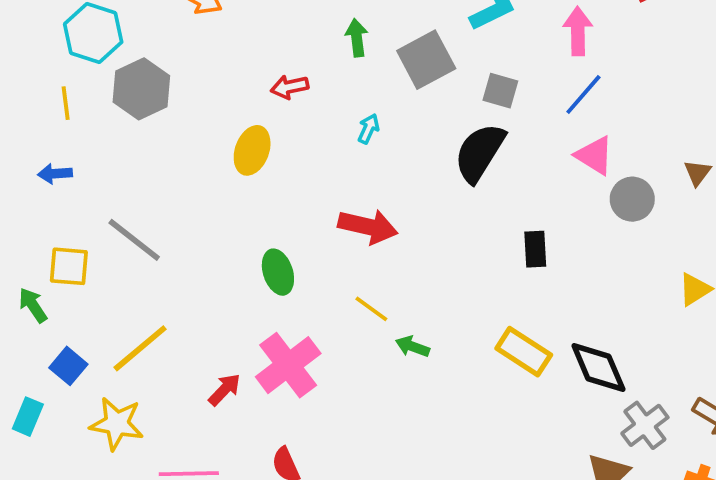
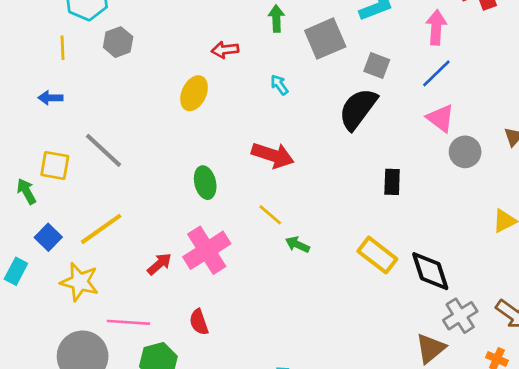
gray hexagon: (141, 89) -> (118, 42), size x0.7
cyan arrow: (369, 129) -> (279, 85), turned -65

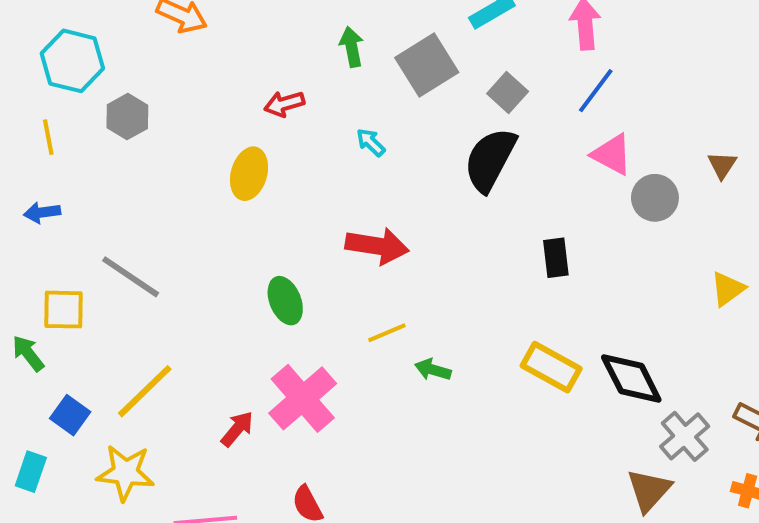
gray square: (377, 66) -> (508, 93), turned 30
yellow line: (270, 215) -> (387, 333), turned -55

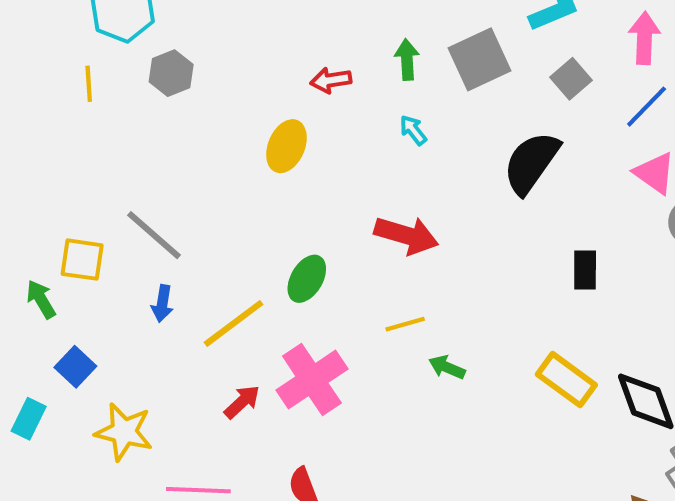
green arrow: (352, 47) -> (407, 60), moved
gray square: (508, 93) -> (571, 79), moved
blue arrow: (42, 212) -> (162, 303), moved, turned -80
green ellipse: (285, 301) -> (307, 279), turned 45
yellow line: (145, 391) -> (234, 323), moved

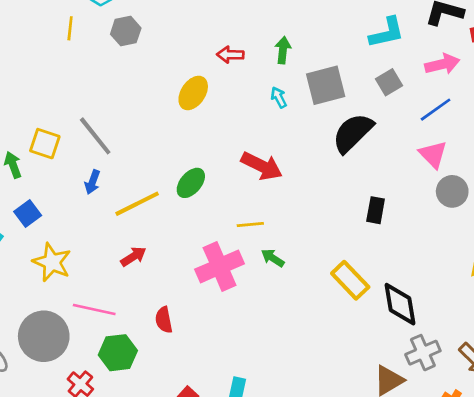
pink arrow: (644, 38) -> (442, 64), turned 64
gray square: (480, 59) -> (326, 85), moved
pink cross: (312, 380) -> (220, 266), moved

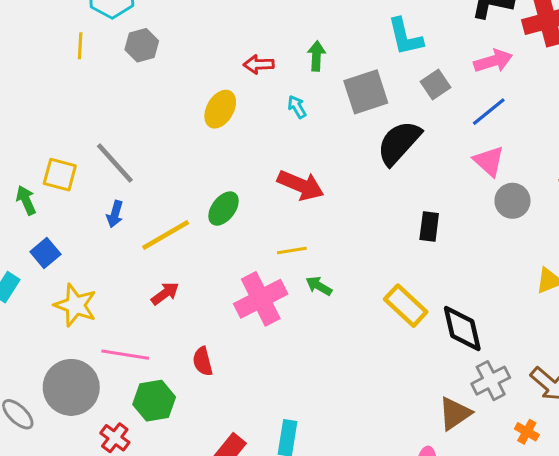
cyan L-shape: (387, 33) -> (405, 37), moved, turned 93
cyan arrow: (279, 97) -> (297, 107), moved

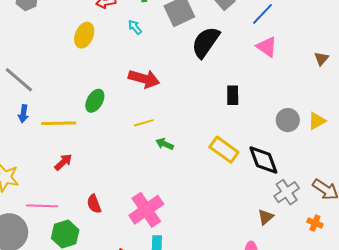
gray circle: (512, 201) -> (288, 120), moved
yellow line: (166, 235) -> (59, 123), turned 36
pink cross: (261, 299) -> (146, 210), moved
brown triangle: (455, 413) -> (266, 217), size x0.7

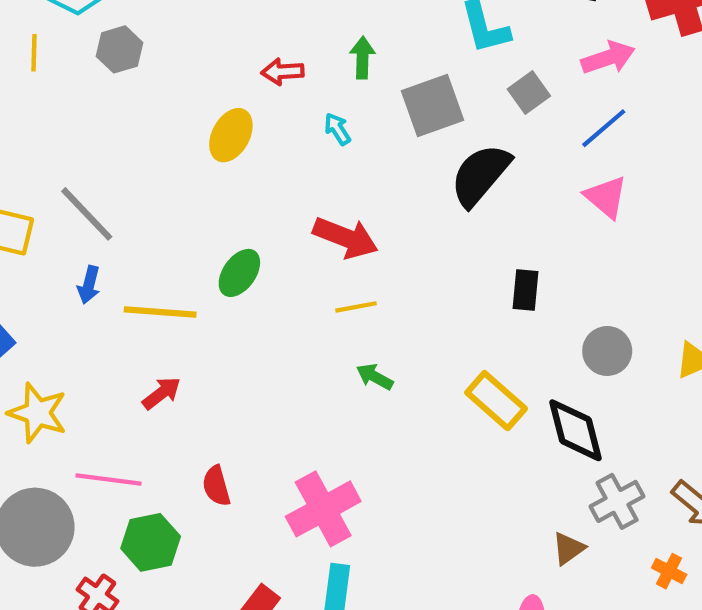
gray circle: (288, 120) -> (607, 351), moved
yellow line: (144, 123) -> (356, 307), moved

